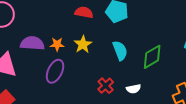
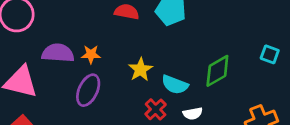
yellow star: (83, 44) -> (140, 70), moved
cyan semicircle: (120, 51) -> (175, 85), moved, turned 132

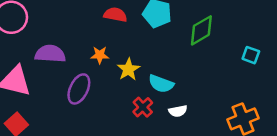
orange star: (91, 54) -> (100, 55), moved
green diamond: (217, 71) -> (201, 30), moved

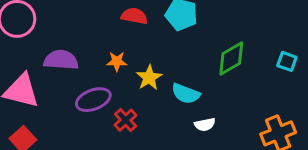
green diamond: (201, 30) -> (231, 58), moved
purple ellipse: (79, 89) -> (93, 100), turned 44
red cross: (143, 107) -> (126, 120), moved

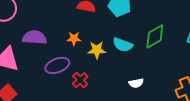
yellow star: (149, 78) -> (97, 50), turned 30
cyan semicircle: (186, 94) -> (123, 45), moved

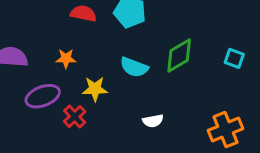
yellow star: (97, 50) -> (95, 89), moved

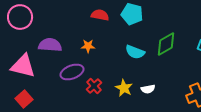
yellow star: (95, 89) -> (124, 88), moved, turned 30

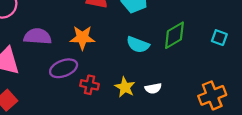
orange star: (88, 46) -> (82, 38), size x1.5
red cross: (94, 86) -> (89, 85), turned -35

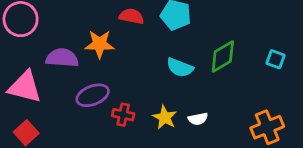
orange star: (82, 38) -> (100, 44), moved

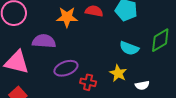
orange star: (100, 44) -> (67, 17), moved
yellow star: (165, 117) -> (118, 73), moved

